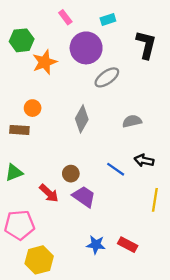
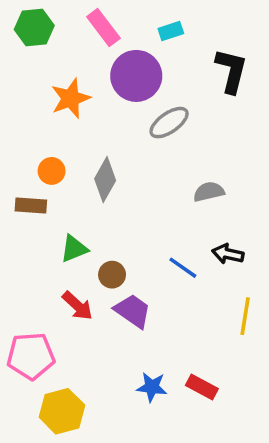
pink rectangle: (65, 17) -> (103, 28), size x1.5
green hexagon: (22, 40) -> (34, 28), moved
gray diamond: (82, 119) -> (105, 180), moved
green triangle: (14, 173) -> (74, 249), moved

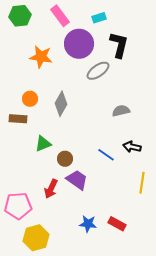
black L-shape: (231, 71) -> (119, 45), moved
orange star: (71, 98) -> (41, 57), turned 30
red arrow: (77, 306) -> (51, 189), moved, turned 72

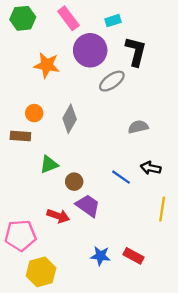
red arrow: (51, 189) -> (58, 216), turned -96

